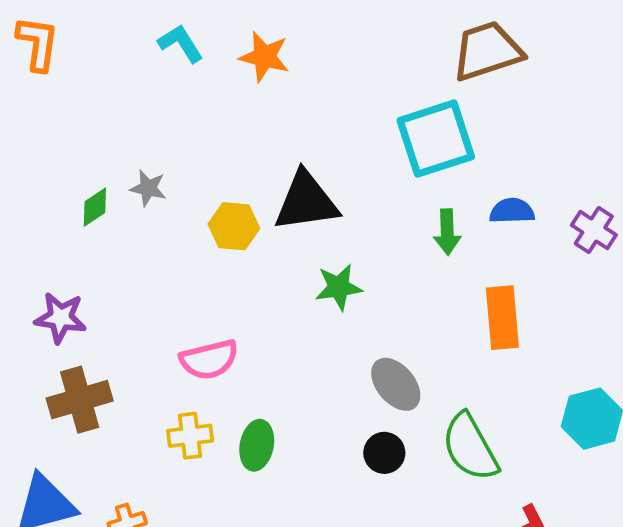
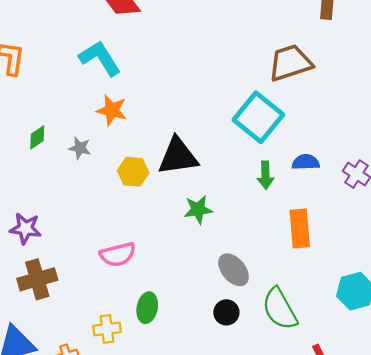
cyan L-shape: (181, 43) -> (100, 58), size x1.5
orange star: (264, 57) -> (112, 110), moved
cyan square: (436, 139) -> (258, 117), turned -33
green diamond: (95, 207) -> (37, 137), moved
yellow cross: (190, 436) -> (107, 329), moved

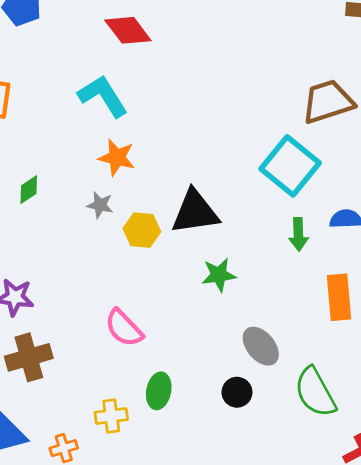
gray star: (80, 148) -> (100, 205), moved
pink semicircle: (118, 254) -> (124, 328), turned 60
black circle: (226, 312) -> (237, 392), moved

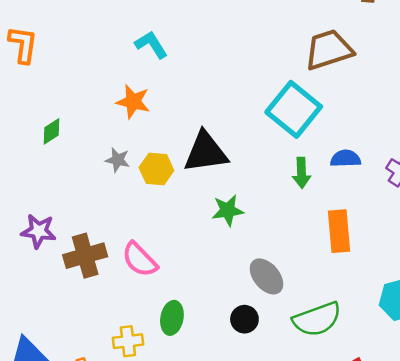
cyan L-shape: (103, 96) -> (151, 45), moved, size x0.7
gray star: (100, 205) -> (118, 160), moved
brown cross: (29, 357) -> (85, 256), moved
green semicircle: (315, 392) -> (317, 319), turned -81

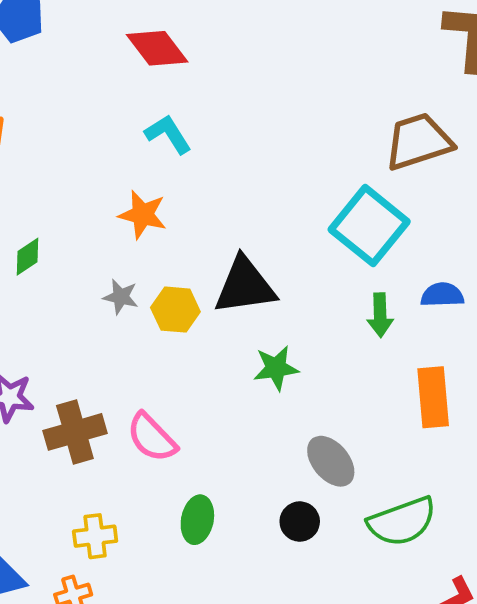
yellow cross: (128, 341) -> (95, 536), moved

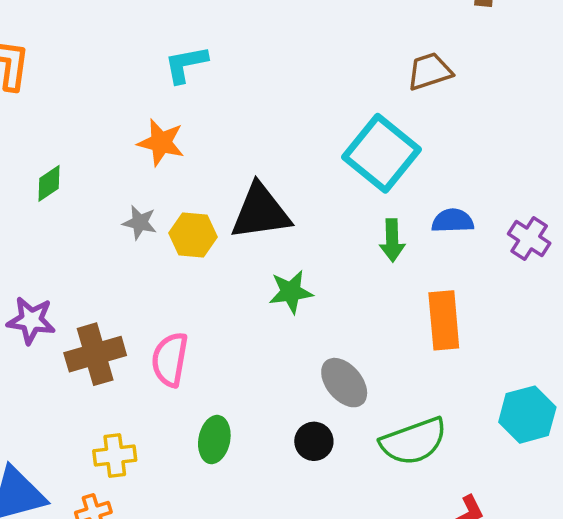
cyan L-shape: (168, 134) -> (186, 64), turned -69
brown trapezoid: (418, 141) -> (430, 71), size x0.7
pink semicircle: (152, 437) -> (170, 359), turned 54

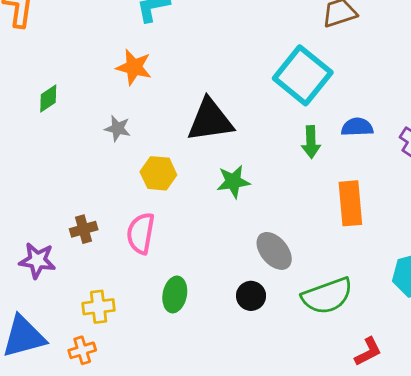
yellow hexagon: (193, 235) -> (158, 173), moved
purple star: (31, 320) -> (37, 260), moved
brown cross: (95, 354) -> (84, 229), size x0.6

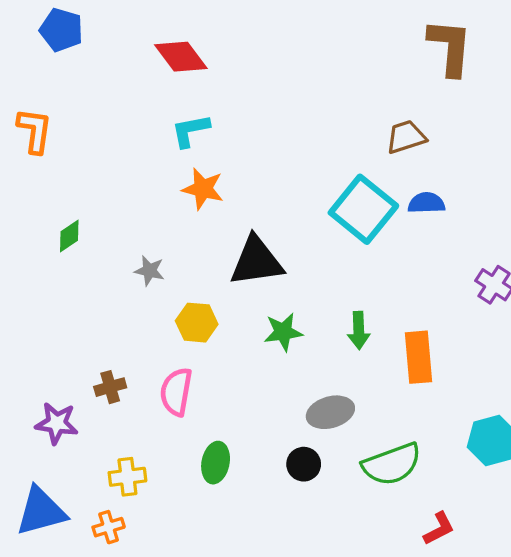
orange star: (134, 67) -> (203, 189), moved
blue semicircle: (357, 127) -> (426, 203), moved
green arrow: (311, 142) -> (359, 330), moved
gray ellipse: (274, 251) -> (330, 412), turned -66

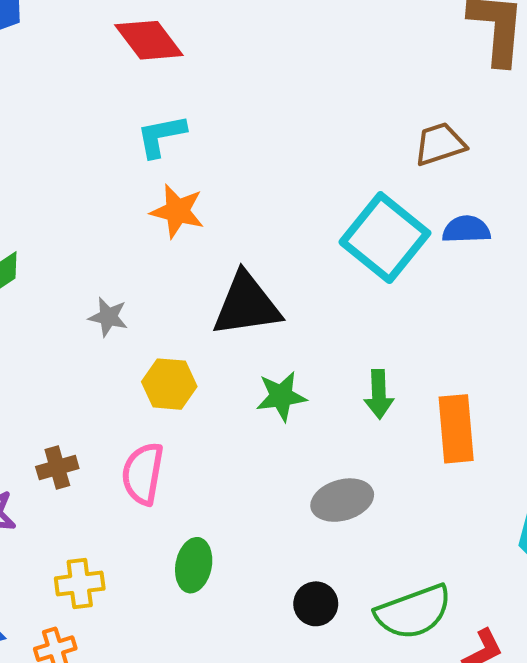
black circle: (304, 464) -> (316, 604), moved
green semicircle: (392, 464) -> (413, 612), moved

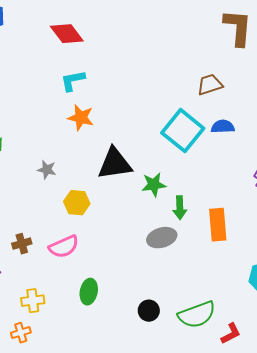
green star: (281, 396) -> (154, 185), moved
pink semicircle: (143, 474) -> (64, 247), turned -124
gray ellipse: (342, 500) -> (162, 238), moved

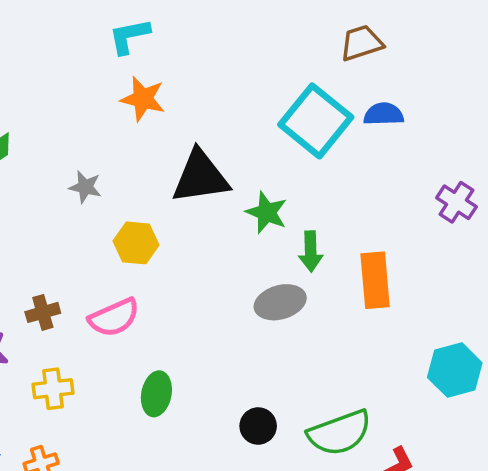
green star: (154, 185) -> (267, 212), turned 30
yellow cross: (33, 301) -> (53, 389), moved

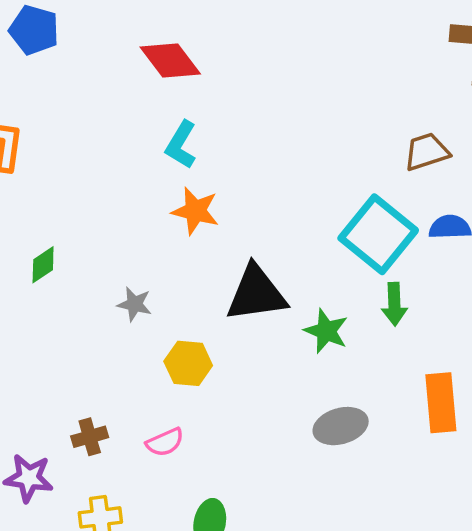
cyan L-shape: (129, 36) -> (181, 145), turned -48
green arrow: (311, 251) -> (394, 304), moved
pink semicircle: (114, 318) -> (165, 442), size x0.7

